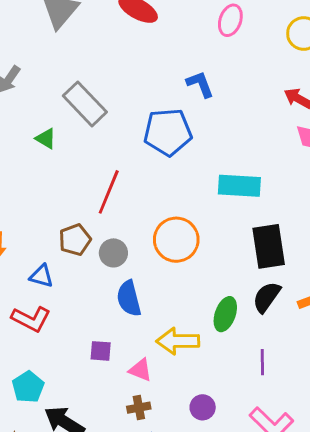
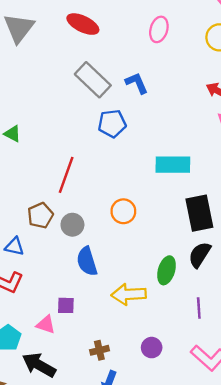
gray rectangle: (85, 104) -> (93, 80), moved
blue pentagon: (168, 132) -> (112, 124), size x0.7
orange circle: (176, 240) -> (123, 211), size x0.7
pink triangle: (140, 370) -> (46, 325), moved

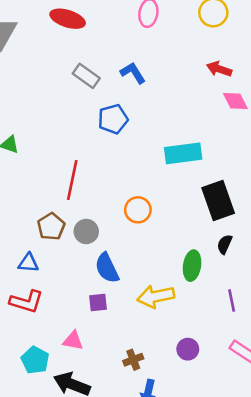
gray rectangle: (93, 80) -> (86, 76), size x0.7
black semicircle: (200, 255) -> (225, 244), size x0.7
purple square: (66, 305) -> (98, 302), moved

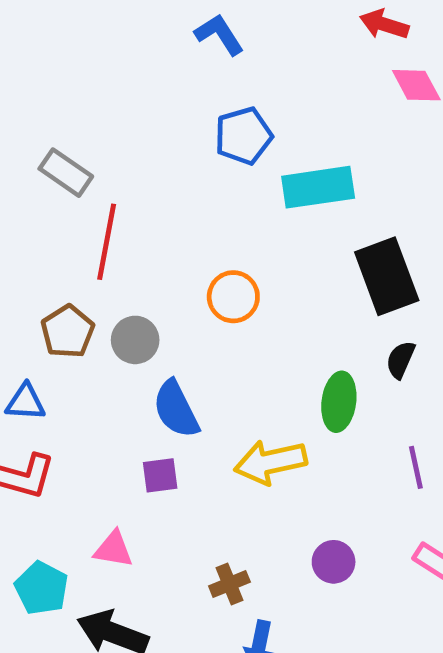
gray rectangle: (86, 76) -> (66, 173), moved
blue pentagon: (113, 119) -> (243, 136), moved

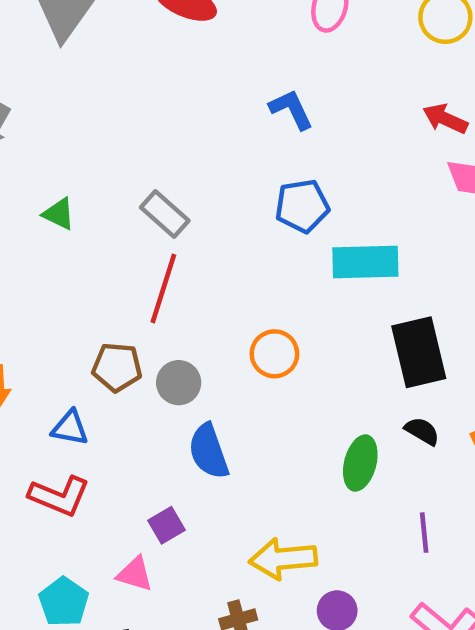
gray rectangle: (66, 173) -> (165, 214), moved
brown pentagon: (68, 332) -> (117, 367), turned 30
black semicircle: (401, 360) -> (422, 431), turned 90
yellow arrow: (270, 462) -> (283, 559), moved
purple square: (160, 475) -> (167, 525), moved, turned -30

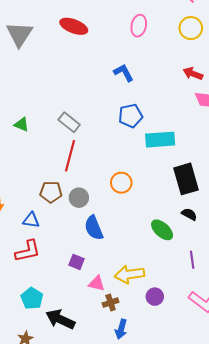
green ellipse: (360, 463) -> (162, 230), turned -60
red L-shape: (59, 496) -> (28, 251), turned -32
purple square: (167, 525) -> (76, 262), turned -35
pink triangle: (135, 574) -> (97, 283), moved

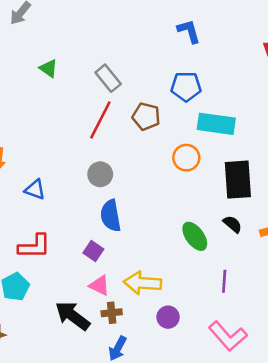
orange circle: (121, 183) -> (186, 158), moved
brown pentagon: (51, 192) -> (146, 116), moved
red L-shape: (28, 251) -> (34, 246), moved
purple square: (76, 262) -> (93, 251), moved
black arrow: (60, 319) -> (72, 316), moved

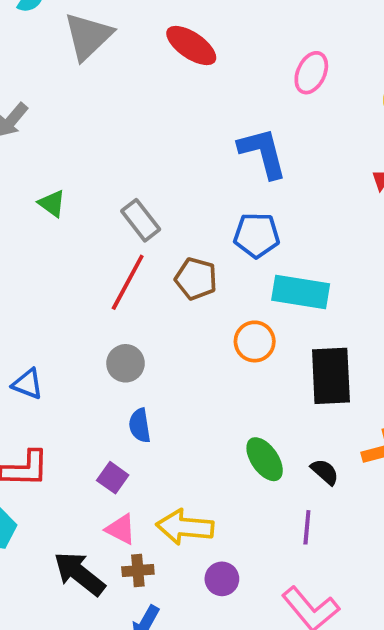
blue L-shape: (189, 31) -> (263, 153), size x1.4
blue semicircle: (111, 216) -> (140, 425), size x0.7
black semicircle: (232, 224) -> (325, 472), moved

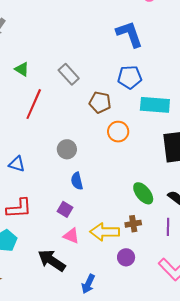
red line: (128, 282) -> (34, 104), moved
orange circle: (255, 341) -> (118, 132), moved
brown cross: (138, 570) -> (133, 224), moved

